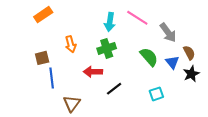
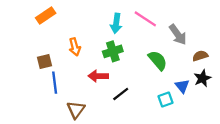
brown semicircle: (189, 53) -> (200, 56), turned -80
blue triangle: (172, 62) -> (182, 86), moved

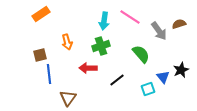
brown semicircle: (200, 56) -> (179, 24), moved
black line: (121, 94) -> (117, 80), moved

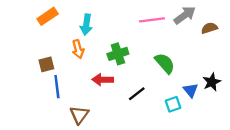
pink line: (130, 17) -> (152, 20), turned -40
cyan arrow: (104, 21) -> (86, 25), moved
gray arrow: (159, 31) -> (185, 15), moved, turned -90

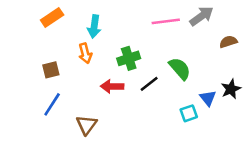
brown semicircle: (209, 28) -> (228, 42), moved
blue line: (57, 87) -> (52, 104), moved, turned 40
black line: (137, 94) -> (149, 84), moved

